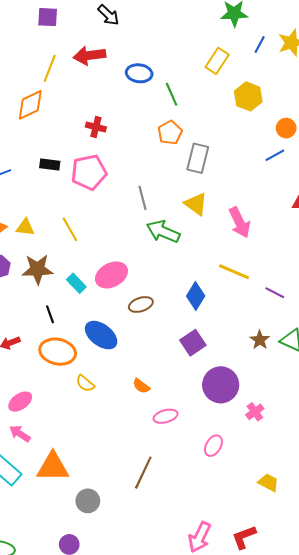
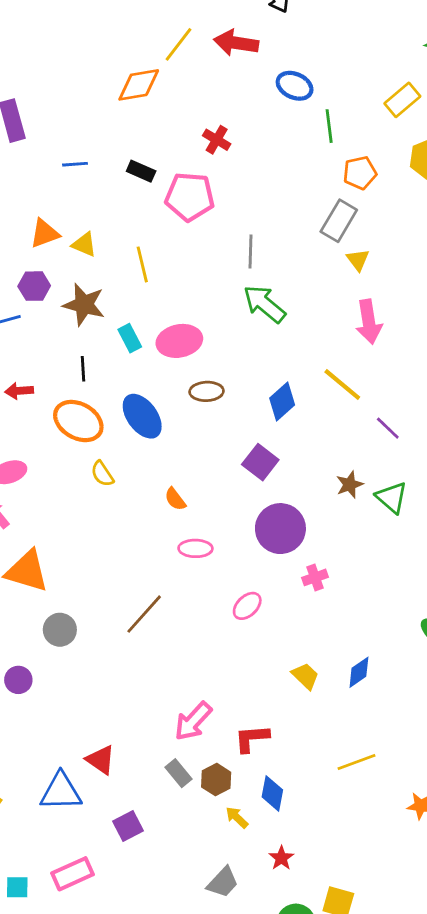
orange pentagon: (170, 133) -> (360, 173), moved
yellow triangle: (196, 204) -> (358, 260), moved, size x0.7
purple square: (193, 343) -> (260, 462), turned -35

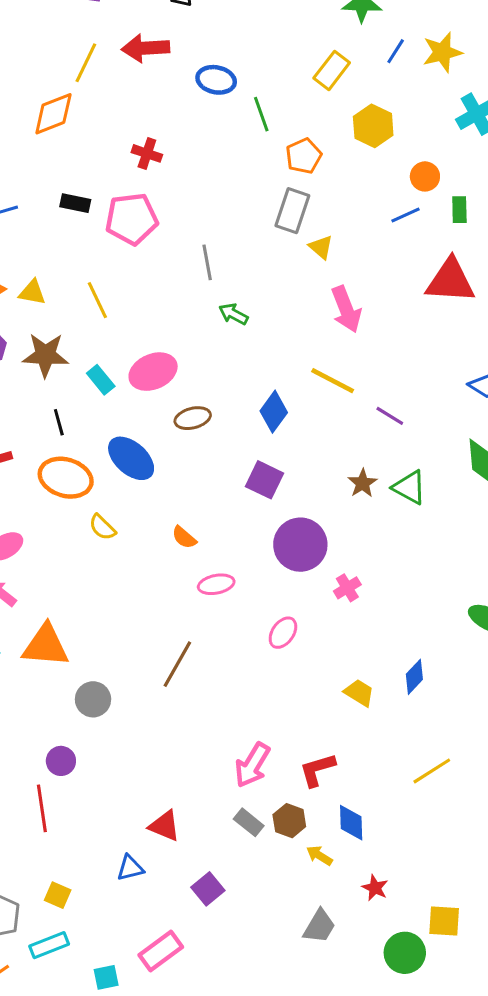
green arrow: (264, 304) -> (233, 314), size x0.6
blue triangle: (61, 792) -> (130, 868), size x0.6

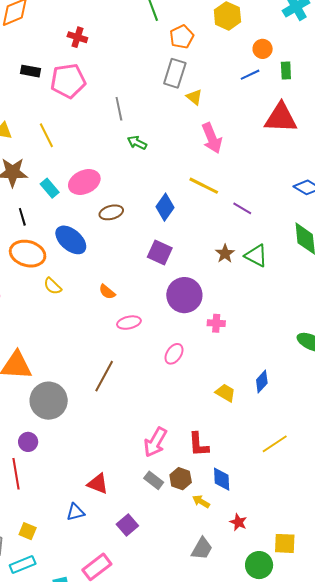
pink cross: (347, 588) -> (216, 323), turned 36
gray circle: (93, 699) -> (49, 401), size x1.6
red L-shape: (317, 770) -> (199, 445), turned -76

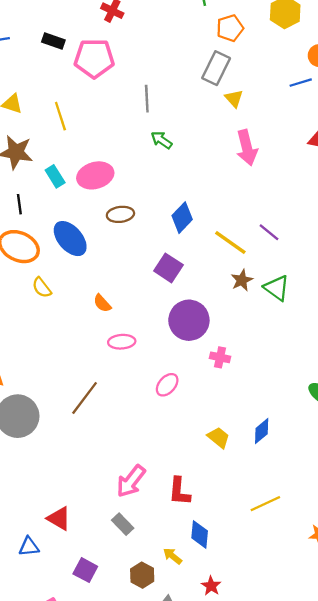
yellow line: (204, 186) -> (230, 243), moved
brown hexagon: (181, 479) -> (142, 575), moved
purple square: (127, 525) -> (85, 570), turned -30

